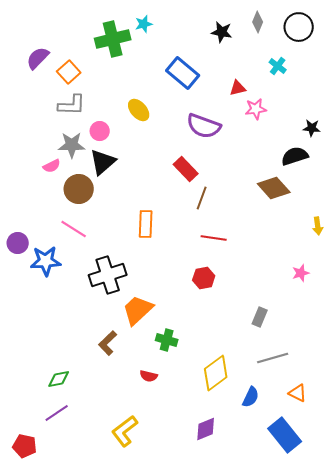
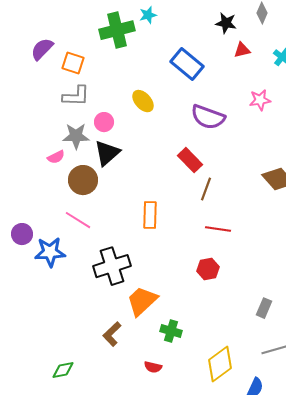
orange square: (69, 72) -> (73, 63), turned -30
red triangle: (238, 88) -> (242, 50), moved

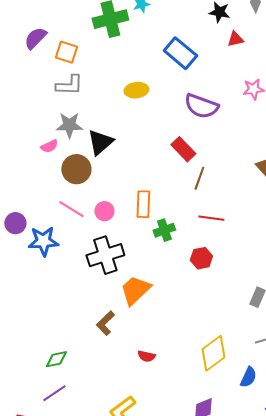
yellow ellipse: (143, 101) -> (136, 90), turned -55
pink circle: (104, 122) -> (104, 211), moved
green cross: (171, 331) -> (164, 230), moved, turned -35

